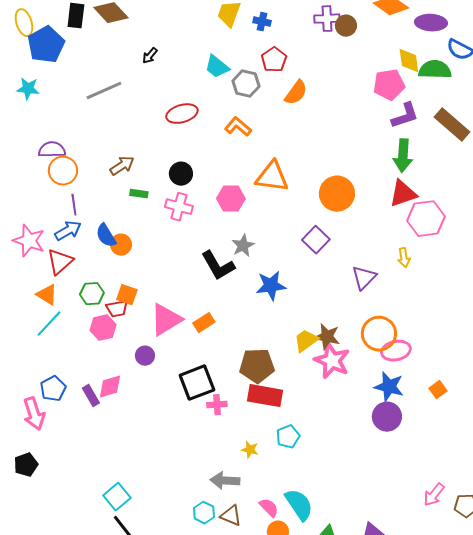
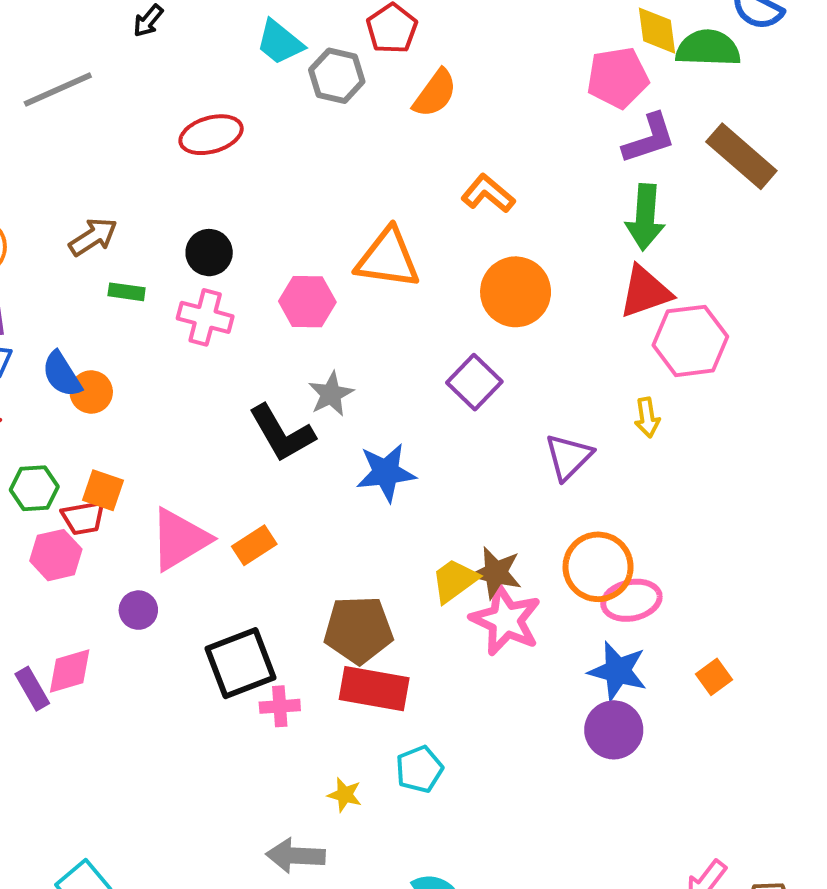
orange L-shape: (238, 127) -> (488, 194), moved

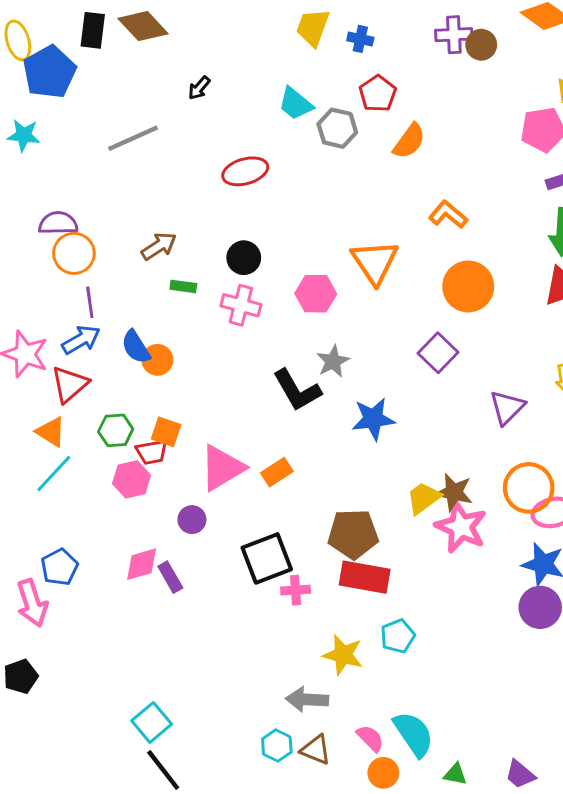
orange triangle: (388, 258) -> (375, 262), turned 48
purple rectangle: (32, 689) -> (170, 577), moved
yellow star: (345, 795) -> (343, 655), size x1.6

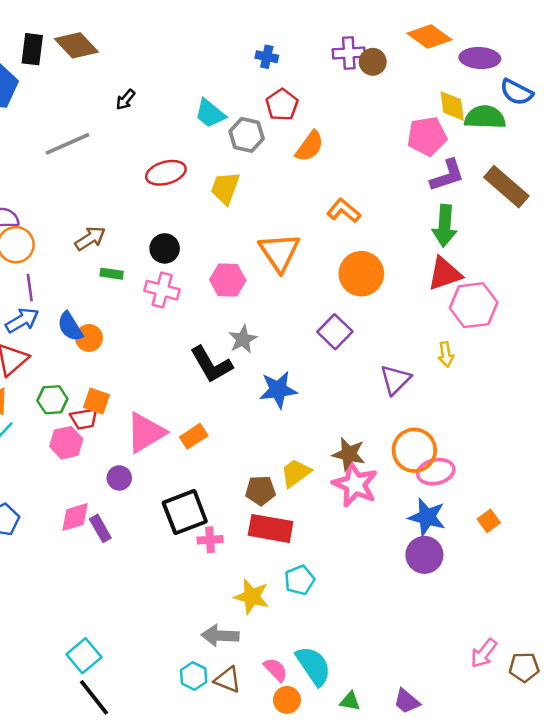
yellow trapezoid: (313, 27) -> (225, 188), moved
yellow trapezoid: (424, 498) -> (296, 473), moved
brown pentagon: (353, 534) -> (260, 491), size x0.7

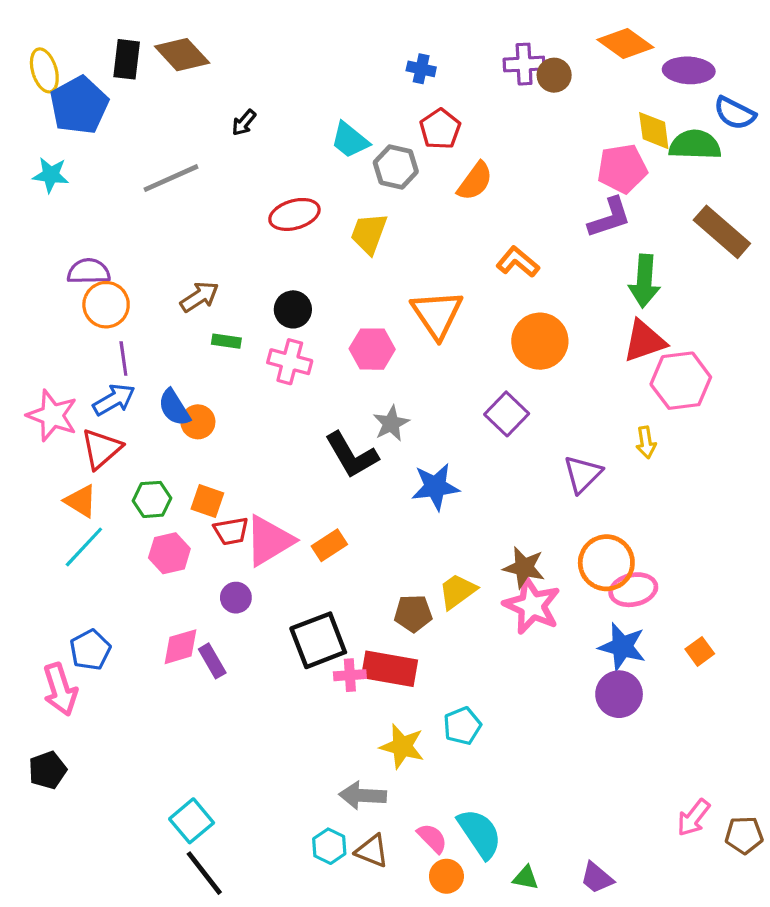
purple L-shape: (447, 175) -> (610, 218), moved
red trapezoid: (84, 419) -> (231, 531), moved
red rectangle: (271, 528) -> (389, 669), moved

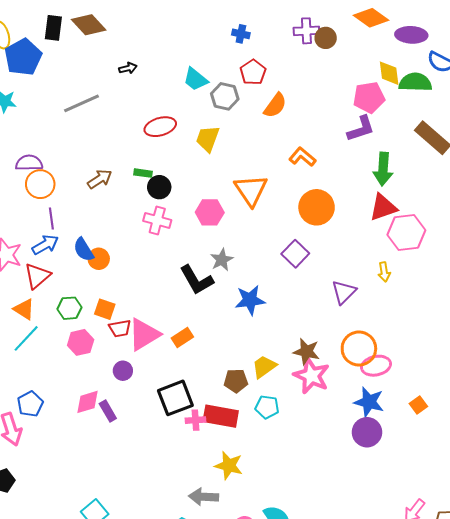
black arrow: (244, 123) -> (128, 68), turned -144
green rectangle: (226, 341) -> (143, 173), moved
cyan pentagon: (462, 726) -> (267, 407), moved, turned 30

